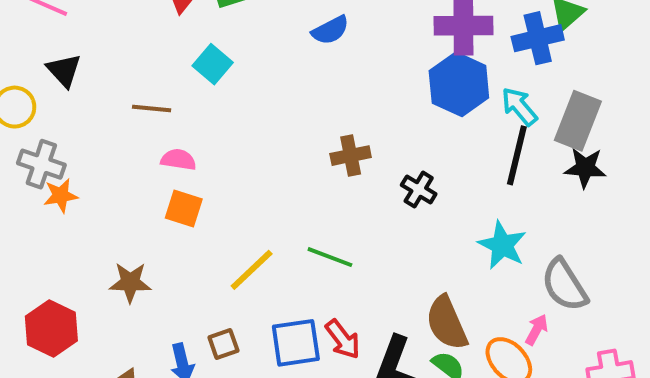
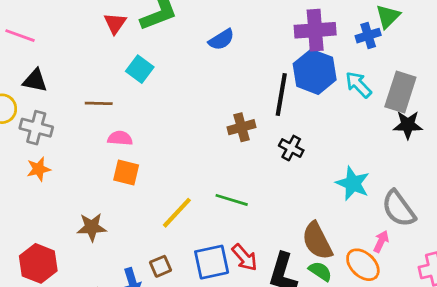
blue cross: (538, 38) -> (368, 36), size x0.7
black triangle: (64, 70) -> (35, 81), turned -32
black line: (517, 155) -> (281, 94), moved
gray cross: (41, 164) -> (36, 128), moved

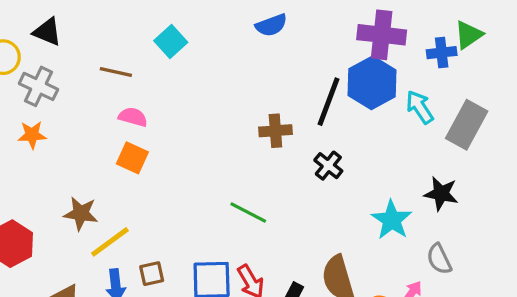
black star: (408, 125) -> (441, 194), moved
gray semicircle: (399, 209) -> (439, 259), size x0.7
yellow line: (177, 213) -> (110, 242), moved

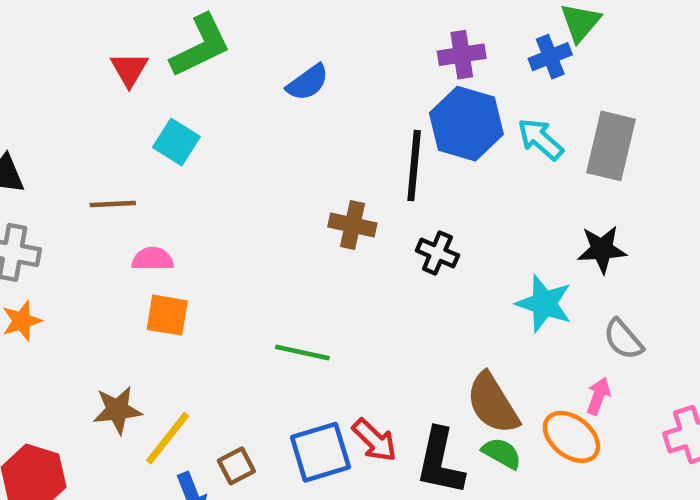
purple cross: (382, 35) -> (462, 55), size x0.7
brown cross: (275, 131) -> (352, 225), turned 32
green line: (248, 212) -> (302, 353), moved

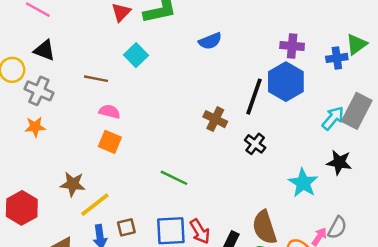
cyan arrow: (540, 139) -> (333, 118), moved, turned 75
gray semicircle: (623, 339) -> (337, 228), moved, turned -125

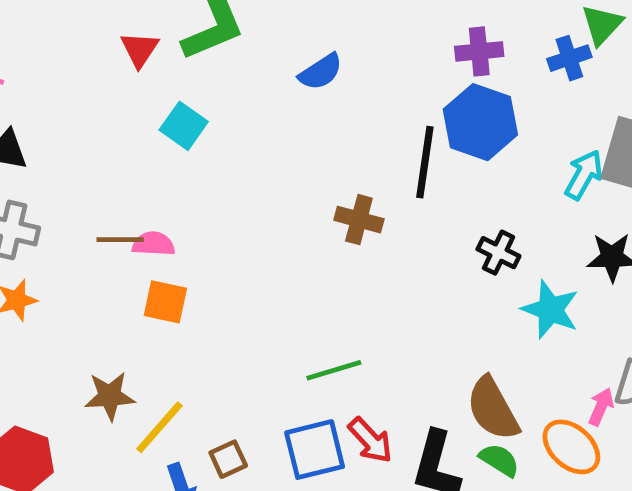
brown line: (96, 79) -> (120, 240), moved
black cross: (255, 144) -> (498, 253), moved
green line: (174, 178) -> (334, 370), moved, turned -32

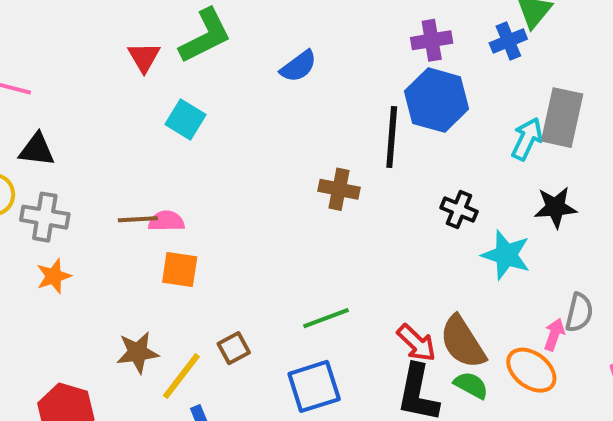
red arrow: (370, 440) -> (416, 343), moved
brown square: (228, 459) -> (234, 348), moved

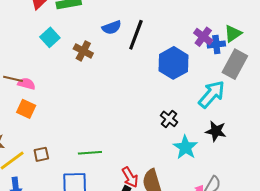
purple cross: (432, 40) -> (203, 37), moved, turned 30
gray rectangle: (562, 118) -> (235, 64), moved
black line: (392, 137) -> (136, 35), moved
cyan arrow: (527, 139) -> (212, 94), size x1.4
brown cross: (339, 189) -> (83, 51), moved

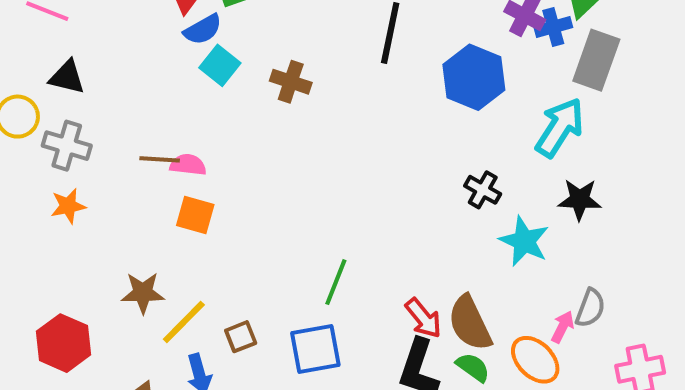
blue semicircle: (112, 27) -> (203, 29), moved
green line: (90, 153) -> (336, 282), turned -55
brown square: (41, 154) -> (241, 337), moved

